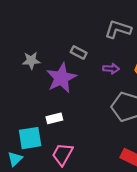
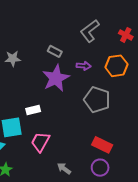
gray L-shape: (118, 29) -> (90, 31), turned -55
purple star: (61, 78) -> (56, 78), moved

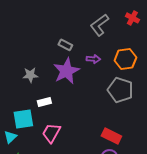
red cross: (126, 35) -> (132, 18), moved
gray star: (13, 59) -> (30, 75), moved
gray pentagon: (97, 100) -> (120, 90), moved

